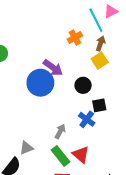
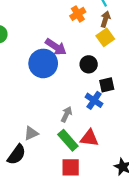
red triangle: (81, 155) -> (89, 138), turned -30

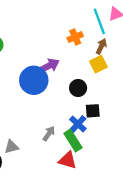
purple arrow: (56, 47) -> (49, 66), turned -70
green rectangle: (68, 140) -> (73, 140), moved

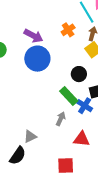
purple arrow: (49, 66) -> (33, 36), moved, turned 66
blue circle: (34, 80) -> (37, 59), moved
green rectangle: (73, 140) -> (69, 96), moved

